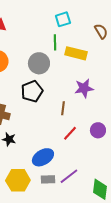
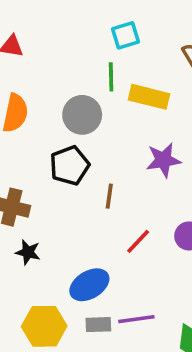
brown line: (63, 108) -> (109, 196), moved
purple line: (69, 176) -> (136, 319), turned 30

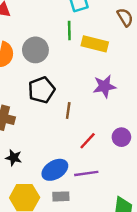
gray circle: (82, 115) -> (35, 50), moved
black star: (28, 252) -> (14, 158), moved
purple line: (136, 319) -> (86, 173), moved

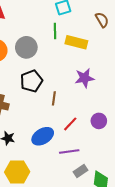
blue ellipse: (55, 170) -> (43, 136), moved
gray rectangle: (61, 196) -> (80, 171), moved, turned -32

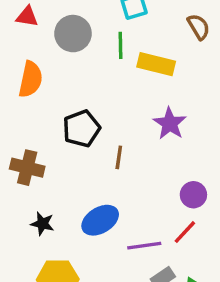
gray circle: (26, 47) -> (73, 34), moved
purple star: (85, 78) -> (170, 123), turned -30
red line: (70, 124) -> (185, 232), moved

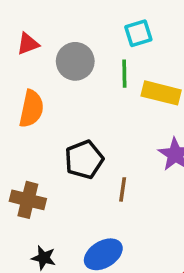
red triangle: (27, 17) -> (28, 44), turned -30

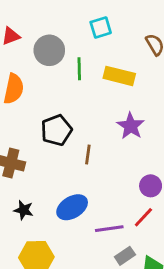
green line: (124, 74) -> (79, 69), moved

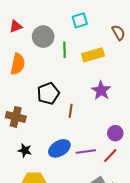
yellow rectangle: (119, 76) -> (93, 55), turned -30
purple line: (109, 229) -> (86, 151), moved

